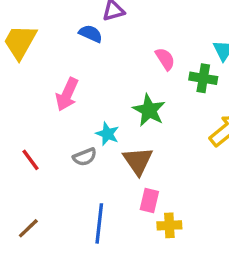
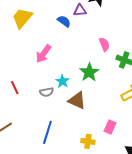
brown triangle: (138, 161) -> (77, 100), turned -42
pink rectangle: (149, 200) -> (110, 127), moved

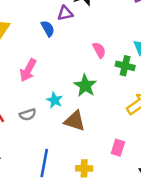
blue semicircle: (64, 21) -> (48, 28), turned 32
gray semicircle: (47, 92) -> (28, 115), moved
yellow cross: (88, 141) -> (84, 168), moved

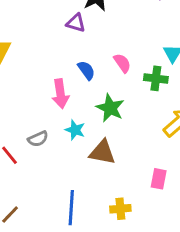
purple triangle: (65, 13) -> (76, 23), turned 35
blue semicircle: (48, 28) -> (86, 70), moved
pink arrow: (28, 70) -> (60, 94), moved, turned -30
gray semicircle: (28, 115) -> (38, 139), moved

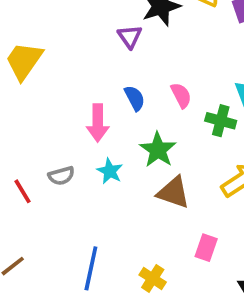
purple triangle: (76, 23) -> (130, 37), turned 30
brown triangle: (102, 152) -> (174, 192), moved
yellow cross: (120, 209) -> (153, 278), turned 30

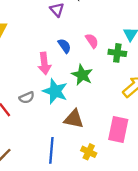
cyan star: (110, 171) -> (55, 91), size x1.6
brown triangle: (174, 192) -> (74, 119), moved
pink rectangle: (206, 248) -> (118, 130), size x1.6

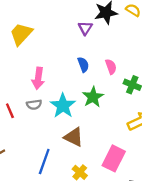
pink arrow: (44, 63) -> (38, 78), moved

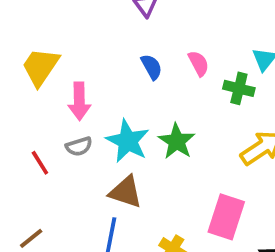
yellow trapezoid: (21, 34) -> (40, 67), moved
green star: (93, 97) -> (177, 141), moved
brown triangle: (74, 137) -> (126, 192), moved

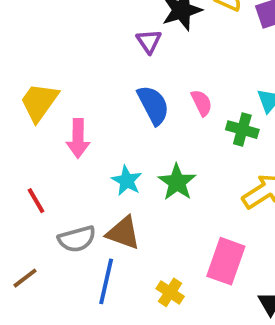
blue semicircle: (152, 67) -> (153, 105), size x1.5
cyan star: (128, 141) -> (127, 181), size x0.7
gray semicircle: (79, 146) -> (77, 239), moved, size x1.4

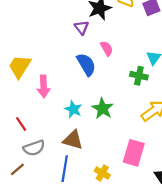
pink semicircle: (202, 103) -> (107, 48), moved
gray semicircle: (77, 239) -> (34, 148), moved

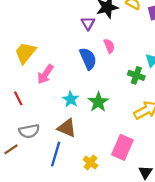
pink arrow: (44, 86) -> (45, 74), turned 30
red line: (21, 124) -> (18, 98), moved

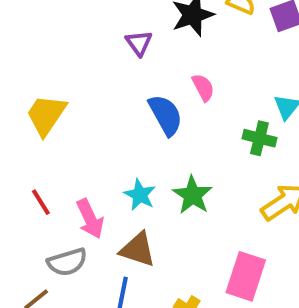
purple triangle: (88, 23) -> (139, 43), moved
pink arrow: (45, 74) -> (90, 219), moved, turned -54

